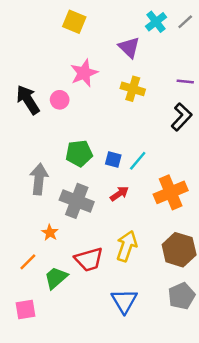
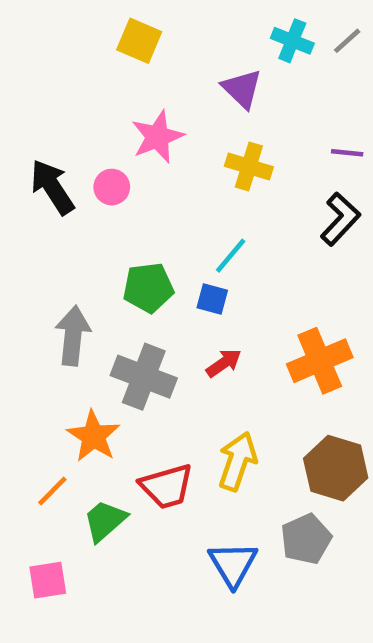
cyan cross: (156, 22) -> (292, 41), turned -30
cyan line: (138, 161) -> (231, 256), moved
orange star: (50, 233) -> (93, 436), size x1.6
gray pentagon: (182, 296) -> (306, 539), moved

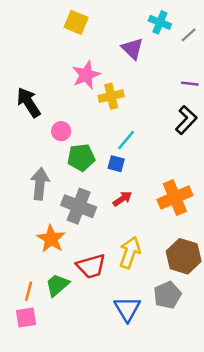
gray line: (347, 41) -> (189, 35), moved
yellow cross: (249, 166) -> (111, 96), moved, turned -30
pink circle: (112, 187) -> (61, 131), moved
orange line: (52, 491) -> (29, 291), moved, turned -30

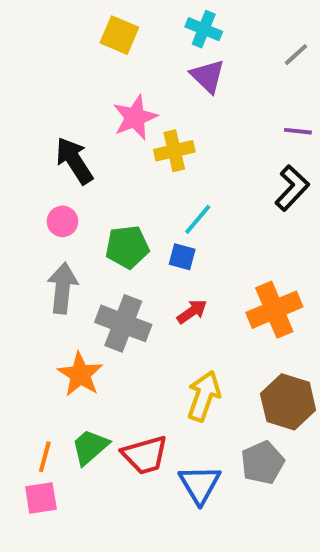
cyan cross: (160, 22) -> (204, 29), moved
black arrow: (29, 102) -> (74, 161), moved
pink circle: (61, 131) -> (62, 221), moved
red trapezoid: (91, 266) -> (145, 455), moved

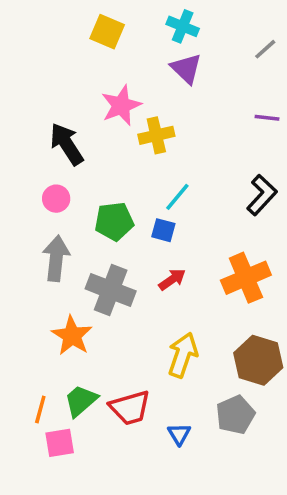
black L-shape: (292, 188) -> (262, 195), moved
blue triangle: (200, 484) -> (179, 434), size x0.6
pink square: (41, 498) -> (60, 443), moved

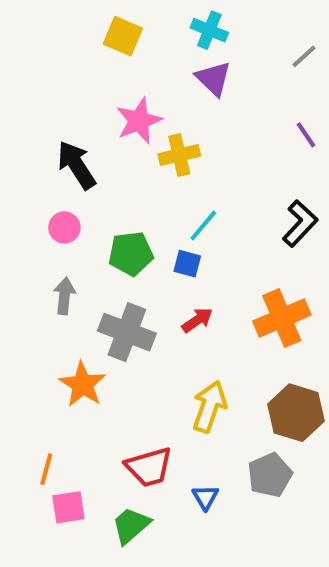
purple line: (267, 118) -> (306, 135), turned 50
gray arrow: (56, 258) -> (64, 296), size x0.7
green trapezoid: (81, 401) -> (131, 525), moved

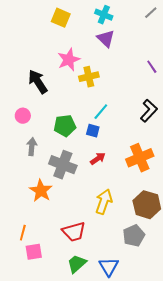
gray line: (304, 56) -> (151, 13), moved
pink circle: (64, 227) -> (23, 116), moved
blue triangle: (205, 497) -> (109, 267), moved, size x1.5
green trapezoid: (131, 525) -> (77, 264), moved

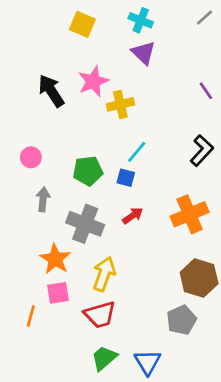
black arrow: (38, 82) -> (51, 91), moved
yellow arrow: (104, 202) -> (104, 274), moved
pink square: (34, 252) -> (58, 293), moved

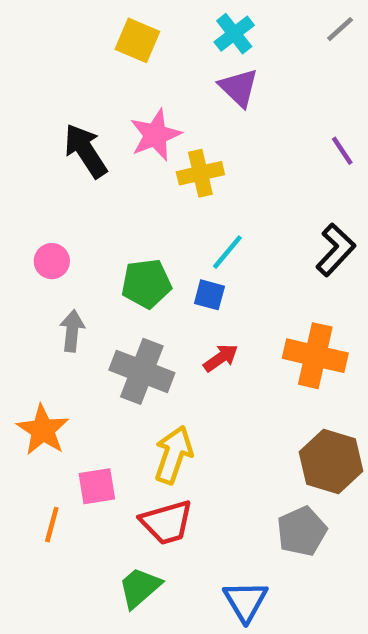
cyan cross: (141, 20) -> (234, 34), turned 30
orange cross: (190, 214) -> (315, 356), turned 36
orange star: (55, 259) -> (43, 430), moved
green trapezoid: (104, 358) -> (140, 588), moved

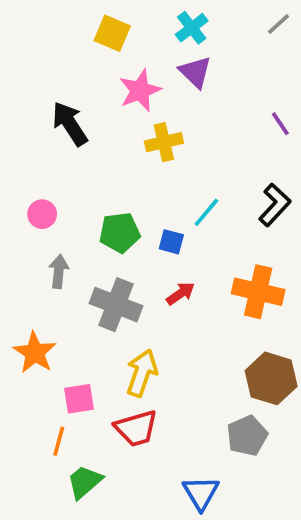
pink star: (155, 135) -> (140, 90), moved
cyan line: (227, 252) -> (206, 212), moved
orange line: (52, 525) -> (59, 441), moved
green trapezoid: (140, 588) -> (85, 482), moved

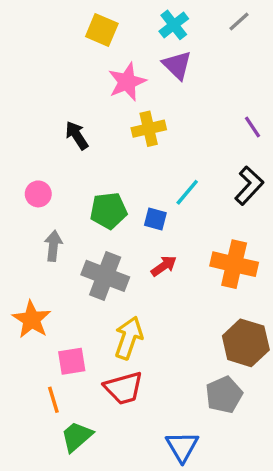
gray line: (278, 24) -> (239, 22), moved
black arrow: (70, 124) -> (77, 135), moved, size x0.7
purple line: (280, 124) -> (252, 127), moved
orange line: (59, 441) -> (53, 400), turned -32

